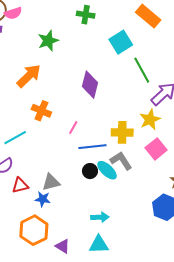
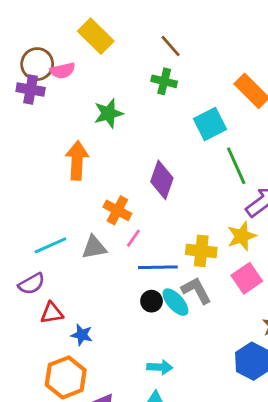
orange arrow: (29, 76) -> (77, 160), turned -48
orange cross: (41, 111) -> (117, 210), moved
gray triangle: (51, 182) -> (94, 247), moved

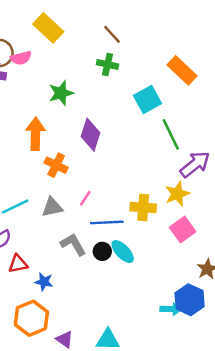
purple diamond: (162, 180) -> (91, 135), moved
orange cross: (117, 210) -> (56, 165), moved
gray L-shape: (196, 290) -> (73, 244), moved
cyan arrow: (160, 367) -> (171, 309), moved

